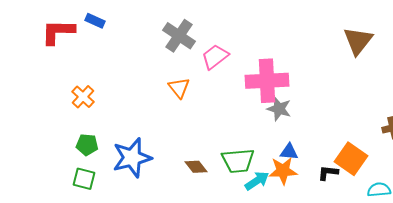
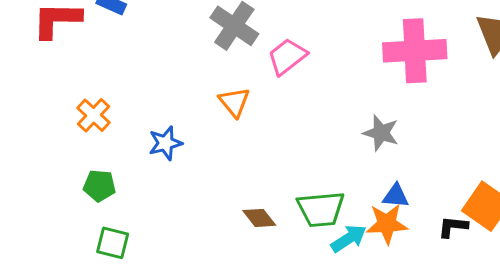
pink cross: (267, 81) -> (415, 51), moved
blue star: (132, 158) -> (165, 143), moved, size x0.6
green square: (84, 179) -> (113, 243), moved

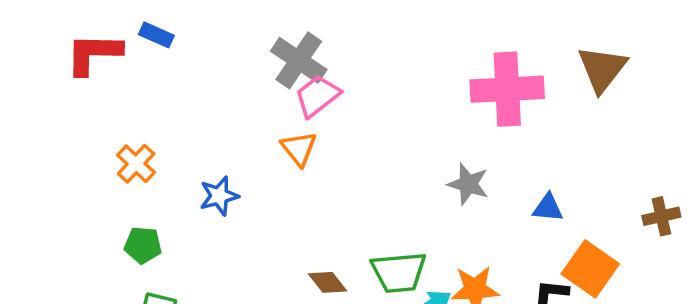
pink trapezoid: (287, 57) -> (317, 96), moved
blue triangle: (396, 196) -> (548, 208), moved

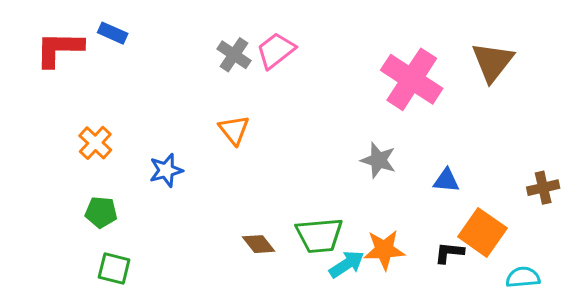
gray cross: (299, 60) -> (234, 55), size x0.7
pink cross: (507, 89) -> (412, 79), turned 36
pink trapezoid: (317, 96) -> (276, 50), moved

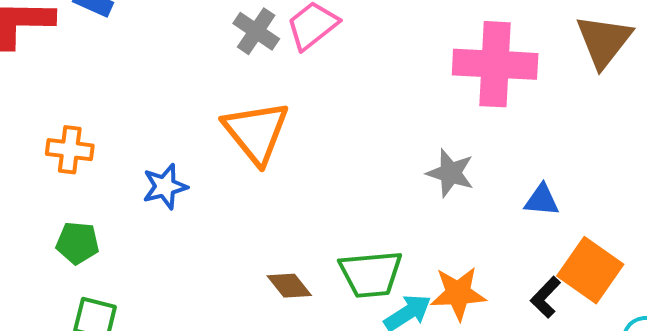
pink cross: (412, 79) -> (495, 64), turned -30
orange triangle: (234, 130) -> (256, 132), size x1.6
orange cross: (95, 143) -> (70, 150), turned -36
black L-shape: (449, 253) -> (546, 297), turned -52

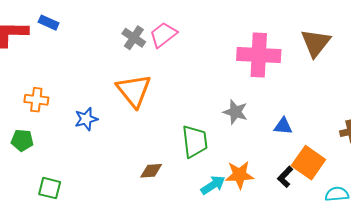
green pentagon: (78, 243) -> (22, 140), moved
green trapezoid: (371, 274) -> (195, 141), moved, turned -92
brown diamond: (289, 286) -> (151, 171), turned -55

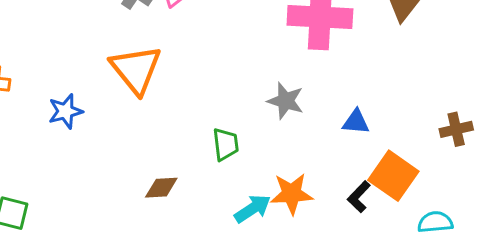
green trapezoid: (195, 141) -> (226, 144), size x0.7

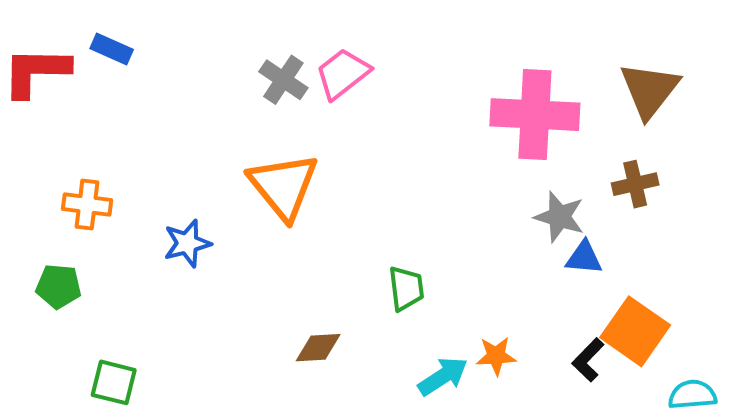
gray star: (286, 101) -> (559, 217), moved
brown cross: (456, 129) -> (635, 184), moved
orange star: (292, 194) -> (496, 356), size x0.7

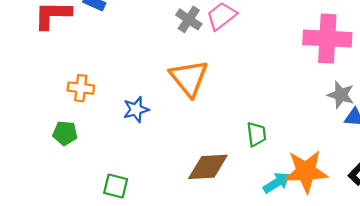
brown diamond: (318, 348) -> (208, 167), size x1.6
orange star: (496, 356) -> (306, 171), size x2.0
green square: (114, 382) -> (116, 186), moved

